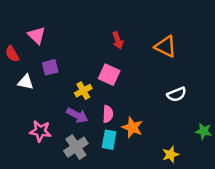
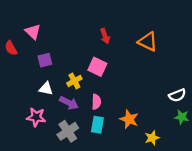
white triangle: (26, 82) -> (46, 89), moved
white semicircle: (177, 94) -> (177, 95), moved
orange star: (132, 127) -> (129, 119), moved

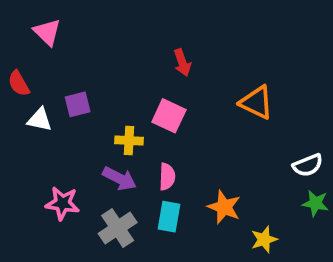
pink triangle: (33, 32) -> (47, 32), moved
orange triangle: (148, 42) -> (256, 102), moved
yellow cross: (74, 81) -> (129, 141), turned 32
white triangle: (46, 89) -> (40, 120), moved

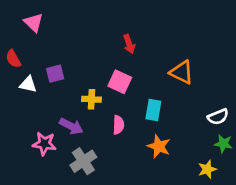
purple arrow: (120, 179) -> (71, 126), moved
cyan rectangle: (169, 217) -> (153, 110), moved
yellow star: (264, 239) -> (207, 169), moved

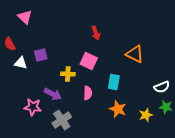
yellow star: (207, 169) -> (146, 115), moved

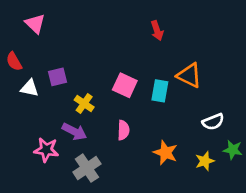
red arrow: (96, 33) -> (157, 31), moved
yellow cross: (68, 74) -> (84, 104), moved, turned 32
cyan rectangle: (114, 82) -> (160, 91), moved
white semicircle: (162, 87) -> (213, 122), moved

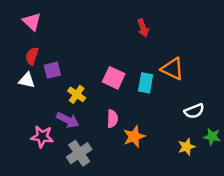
red semicircle: (14, 61) -> (32, 56), moved, turned 48
orange star: (165, 153) -> (134, 137), moved, turned 30

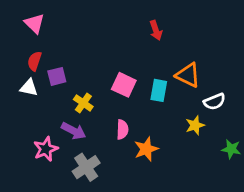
white semicircle: (194, 111) -> (215, 102), moved
pink star: (42, 137) -> (46, 149), turned -30
yellow star: (186, 147) -> (195, 125), moved

